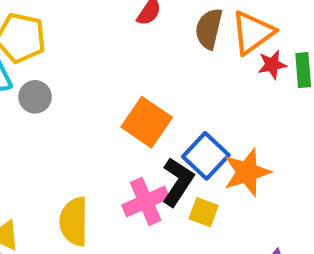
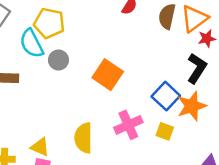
orange square: (147, 122) -> (108, 75), moved
black L-shape: (178, 182) -> (197, 68), moved

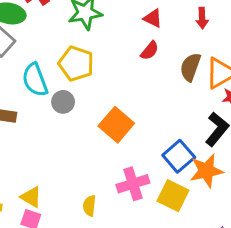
yellow pentagon: (49, 23) -> (76, 64), moved
yellow square: (165, 131) -> (173, 196), size x1.5
yellow semicircle: (83, 138) -> (89, 206), moved, size x0.6

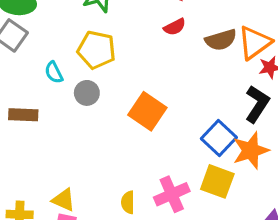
red semicircle: (150, 51) -> (175, 27), turned 30
brown semicircle: (190, 67) -> (221, 40), turned -120
cyan semicircle: (35, 80) -> (54, 72), size x0.6
pink cross: (133, 184) -> (172, 194), moved

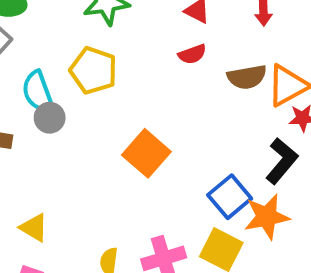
cyan semicircle: (54, 72) -> (38, 92), size x1.5
gray circle: (87, 93) -> (50, 118), moved
yellow triangle: (64, 200) -> (34, 228), moved

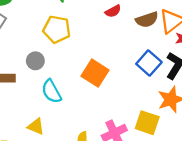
cyan semicircle: (38, 92) -> (51, 91), moved
blue square: (230, 197) -> (149, 63), moved

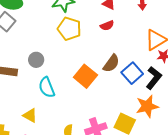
brown semicircle: (147, 20) -> (111, 63), moved, turned -42
yellow pentagon: (57, 29) -> (69, 29), moved

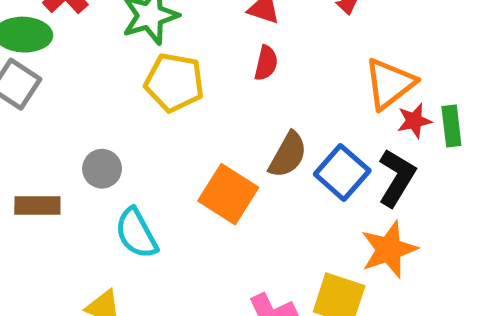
red semicircle: (107, 26) -> (266, 63), turned -48

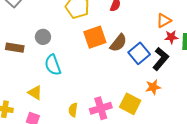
orange triangle: (390, 84) -> (164, 21), size x0.7
orange square: (228, 194) -> (95, 37), moved, turned 30
orange star: (389, 249) -> (153, 87), size x0.7

